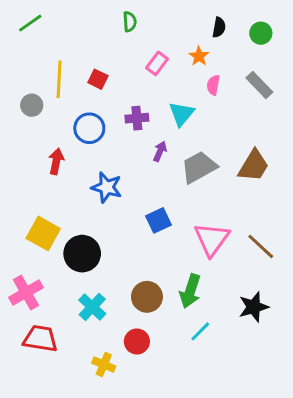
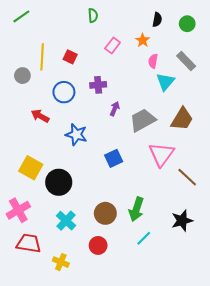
cyan triangle: (182, 114) -> (165, 82), moved
red arrow: (56, 161) -> (40, 116), turned -72
pink triangle: (212, 239) -> (161, 154), moved
yellow cross: (104, 365) -> (61, 262), moved

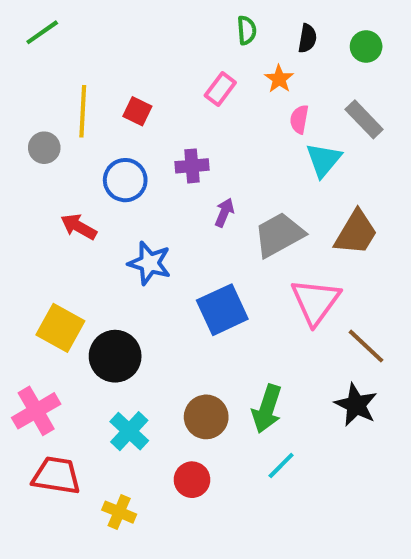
green semicircle: (93, 15) -> (247, 30), moved
blue square: (114, 158) -> (222, 310), size x1.4
black star: (182, 221) -> (356, 405), moved, turned -30

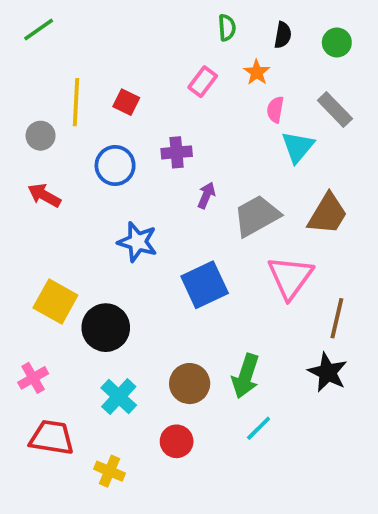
red arrow: (79, 227) -> (44, 195), moved
brown line: (366, 346) -> (337, 318), turned 60
pink cross: (36, 411) -> (33, 378), size x0.7

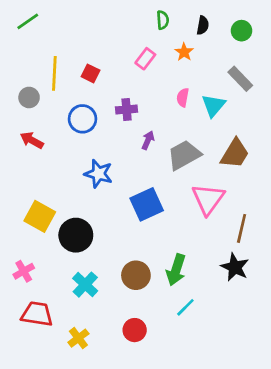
pink semicircle: (275, 110) -> (183, 97), moved
red circle: (177, 441) -> (135, 330), moved
yellow cross: (109, 471) -> (78, 338), turned 30

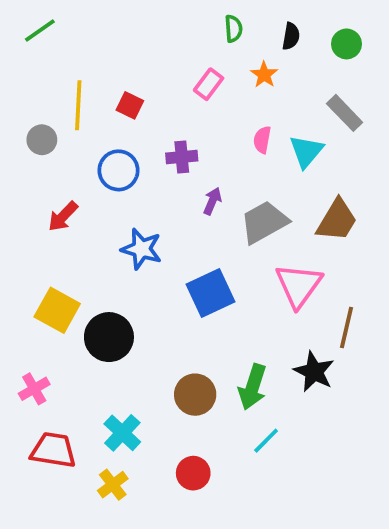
red arrow: (32, 140) -> (63, 216), moved, turned -75
black star: (235, 267) -> (314, 372), moved
cyan cross: (85, 285) -> (122, 433), moved

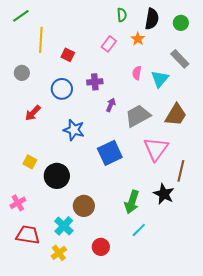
black semicircle: (291, 36) -> (152, 19), size x1.5
yellow line: (78, 105) -> (41, 40), moved
yellow square: (57, 310) -> (30, 162), size x0.6
brown circle: (195, 395) -> (84, 206), moved

